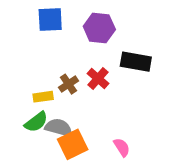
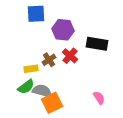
purple hexagon: (99, 28) -> (63, 30), moved
pink semicircle: (122, 147) -> (99, 98), moved

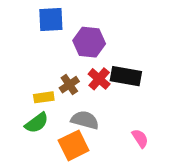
black rectangle: (97, 44) -> (126, 76), moved
gray semicircle: (42, 91) -> (85, 120), moved

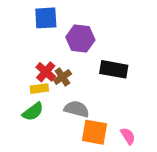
red cross: (99, 79) -> (46, 72), moved
pink semicircle: (140, 138) -> (128, 136), moved
orange square: (74, 145) -> (95, 132), moved, turned 36

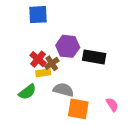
purple hexagon: (80, 38) -> (68, 46), moved
yellow rectangle: (39, 89) -> (43, 73), moved
pink semicircle: (128, 136) -> (112, 105), moved

